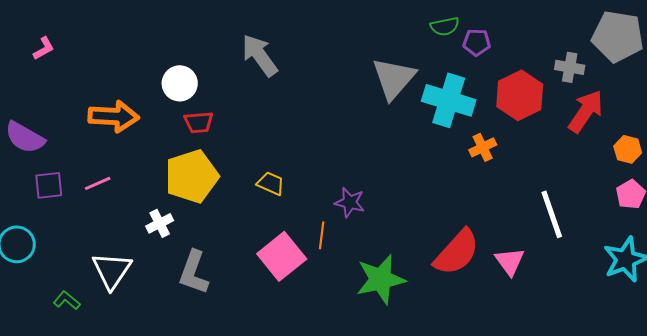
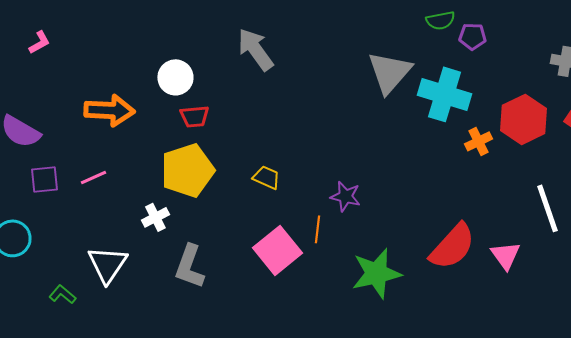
red hexagon: (520, 95) -> (523, 119), moved

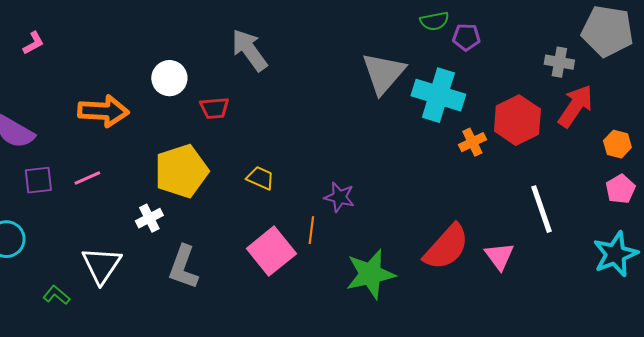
red trapezoid: (194, 116) -> (214, 108), moved

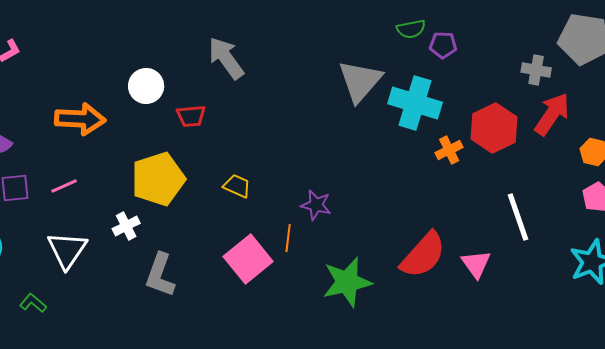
white triangle: (101, 265) -> (67, 250), moved

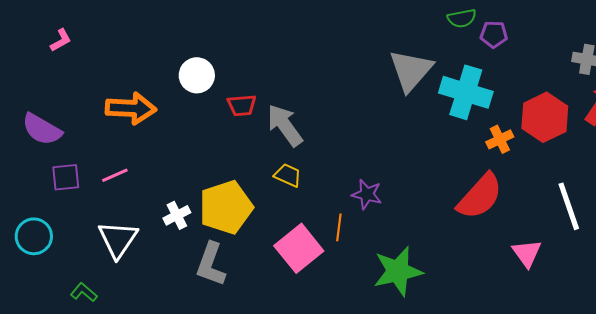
gray arrow: (226, 58) -> (285, 125), moved
yellow pentagon: (158, 179) -> (226, 207), moved
red semicircle: (423, 255) -> (480, 196), moved

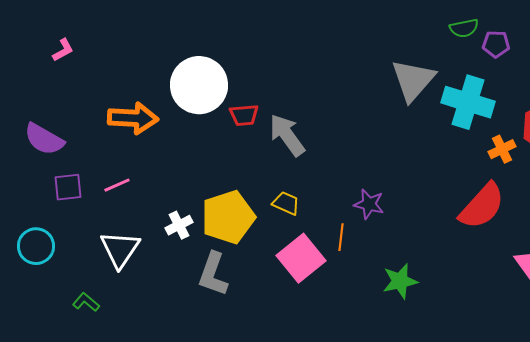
white circle: (197, 75) -> (199, 85), size x1.6
yellow trapezoid: (288, 175) -> (286, 203), moved
green star: (398, 271) -> (400, 281), size x0.7

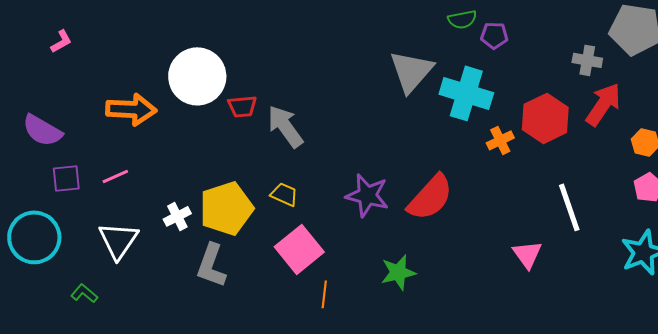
purple star: (369, 204) -> (367, 195), size x1.4
red semicircle: (482, 206) -> (430, 197), moved
orange line: (341, 237) -> (324, 294), moved
cyan circle: (36, 246) -> (34, 237), size x1.4

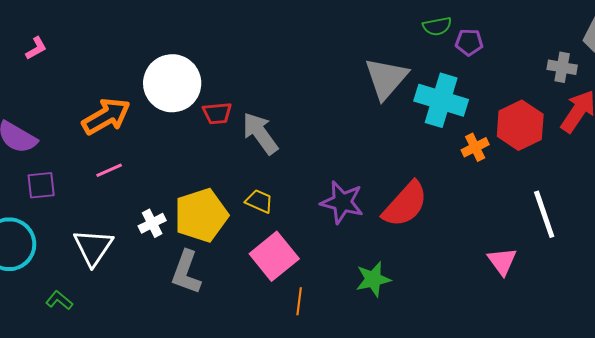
orange arrow: (131, 109) -> (106, 116), turned -33
pink line: (115, 176) -> (109, 170), moved

